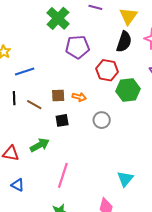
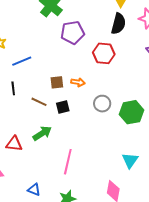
green hexagon: (128, 90) -> (131, 112), moved
brown line: (34, 105) -> (39, 102), moved
blue triangle: (18, 185) -> (34, 190), moved

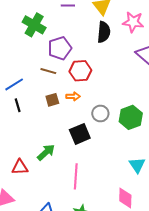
red hexagon: (104, 53) -> (80, 71), moved
black line: (13, 88) -> (18, 105), moved
brown line: (39, 102) -> (48, 71), moved
black square: (63, 107) -> (80, 134), moved, size x1.5

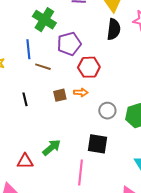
brown line: (48, 71) -> (43, 67), moved
blue line: (14, 84) -> (28, 49), moved, turned -66
black square: (80, 134) -> (98, 144), moved, turned 30

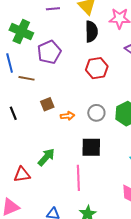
red hexagon: (89, 67) -> (97, 68), moved
orange arrow: (81, 92) -> (68, 116), moved

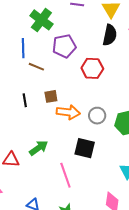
red hexagon: (97, 68) -> (92, 68), moved
black line: (13, 113) -> (25, 100), moved
orange arrow: (68, 116) -> (68, 112), size x1.6
pink line: (78, 178) -> (65, 175), turned -30

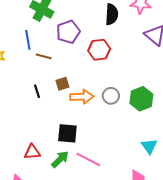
green arrow: (39, 148) -> (60, 159), moved
black square: (85, 148) -> (67, 133), moved
pink line: (65, 175) -> (88, 159), turned -35

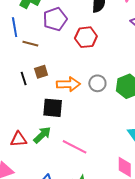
brown square: (62, 84) -> (41, 72), moved
black square: (67, 133) -> (53, 108), moved
green arrow: (60, 159) -> (42, 135), moved

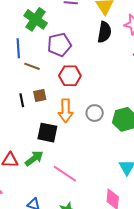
red hexagon: (86, 37) -> (70, 76), moved
orange arrow: (68, 84) -> (66, 111), turned 85

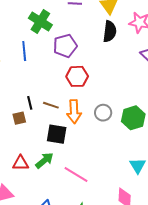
brown line: (32, 66) -> (51, 105), moved
brown square: (40, 95) -> (19, 118), moved

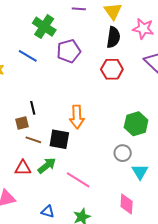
blue line: (24, 51) -> (28, 56), turned -54
red hexagon: (77, 76) -> (112, 69), moved
brown line: (51, 105) -> (33, 140), moved
gray circle: (103, 113) -> (123, 153), moved

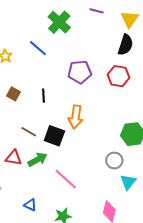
purple pentagon: (69, 51) -> (80, 72), moved
black line: (33, 108) -> (44, 96), moved
brown square: (22, 123) -> (13, 94), moved, turned 32

